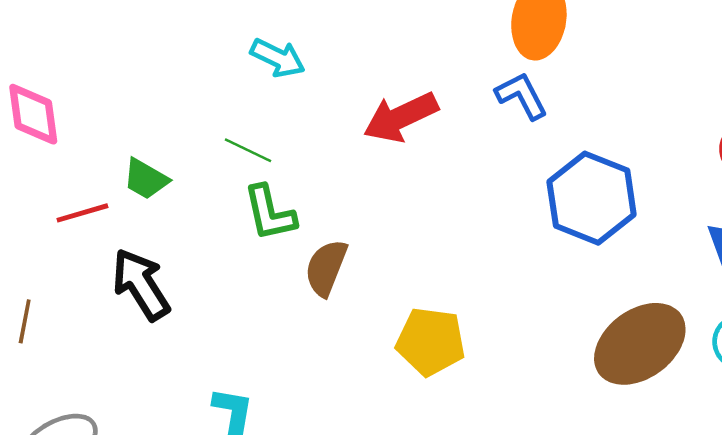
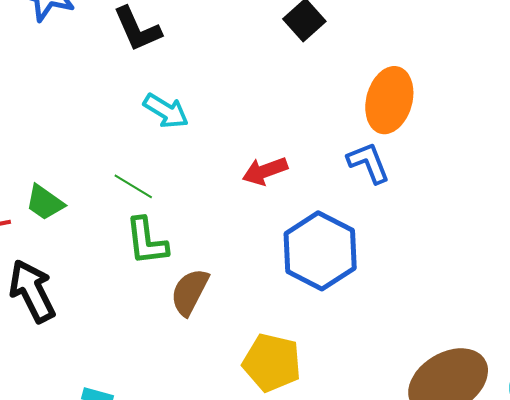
red arrow: (401, 117) -> (265, 171), size x0.7
blue hexagon: (592, 198) -> (320, 251), moved

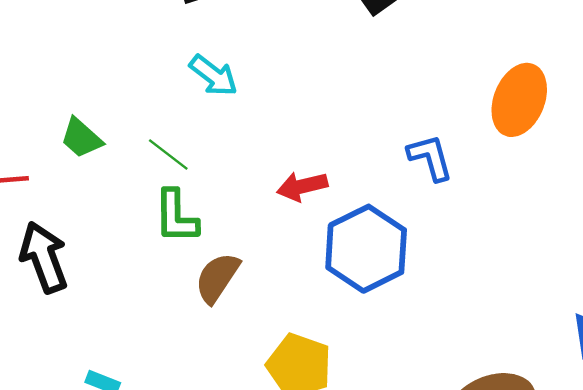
orange ellipse: (389, 100) -> (519, 100), moved
red arrow: (265, 171) -> (302, 186), moved
green trapezoid: (45, 202) -> (81, 138), moved

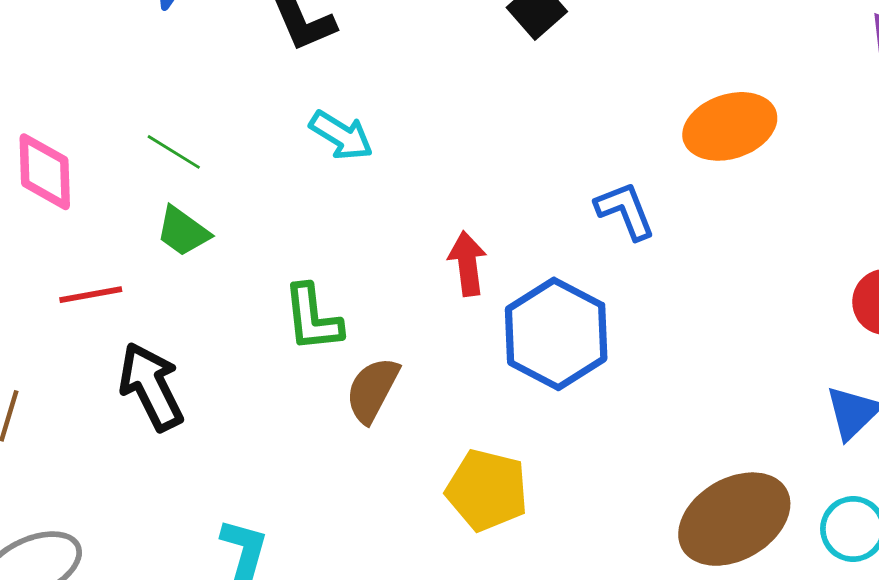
orange ellipse: (519, 100) -> (730, 126), turned 56
green line: (168, 155) -> (174, 152), moved
red arrow: (302, 186) -> (467, 264), turned 102

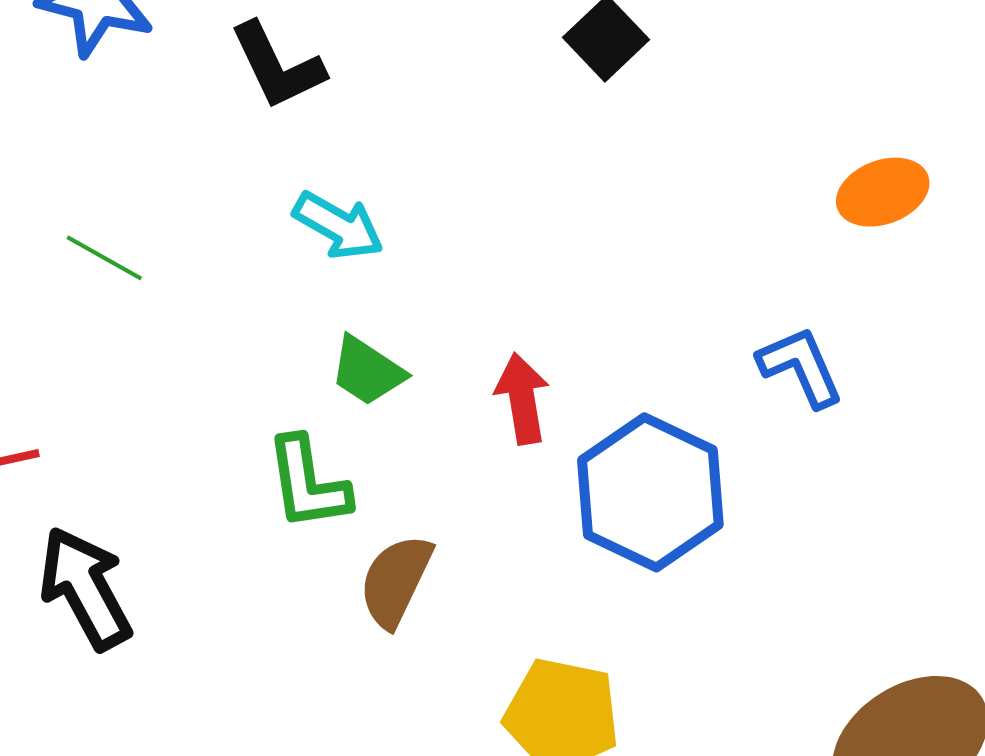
orange ellipse: (730, 126) -> (883, 192), size x0.7
blue L-shape: (625, 211) -> (801, 367), moved
green trapezoid: (183, 231) -> (367, 371), moved

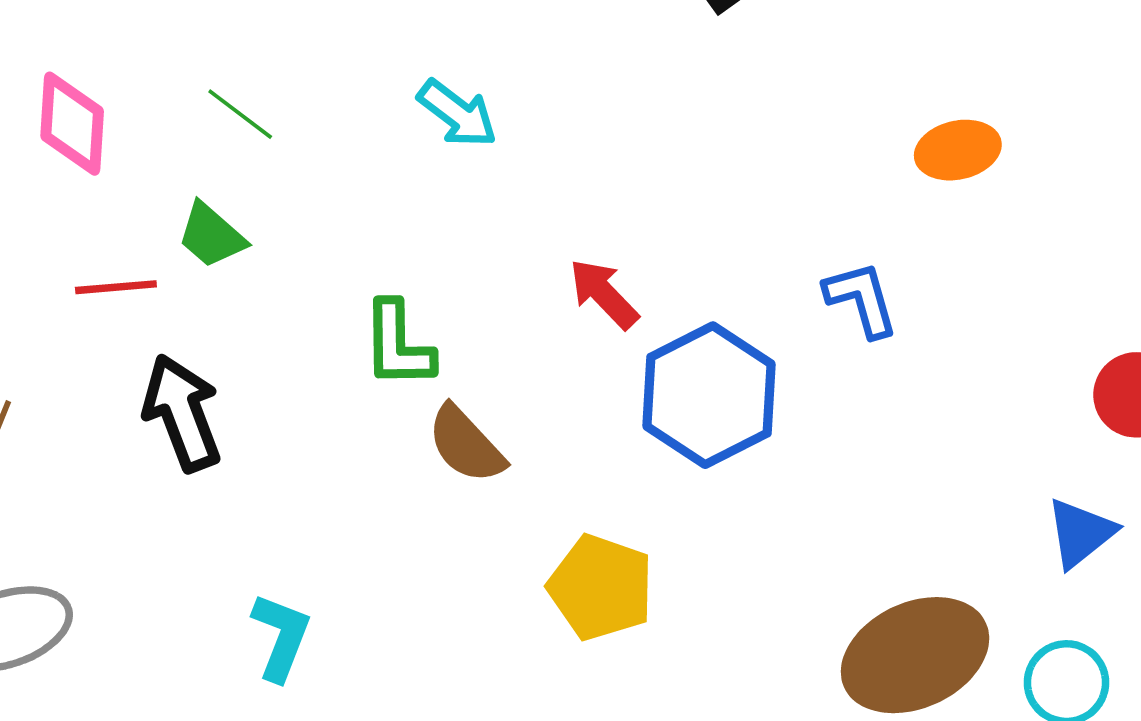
green trapezoid: (367, 371) -> (211, 235), moved
red arrow: (522, 399) -> (604, 294), turned -42
brown semicircle: (396, 581) -> (466, 444), turned -76

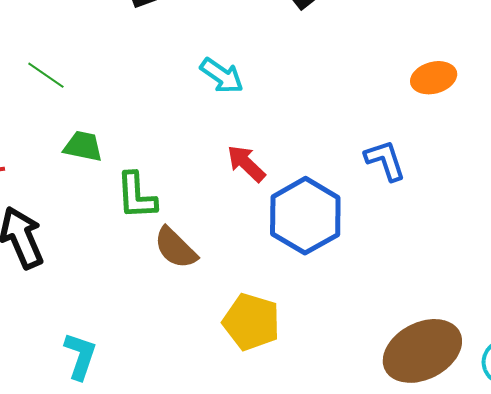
cyan arrow: (457, 114) -> (222, 76), moved
green trapezoid: (211, 235) -> (83, 146), moved, turned 153

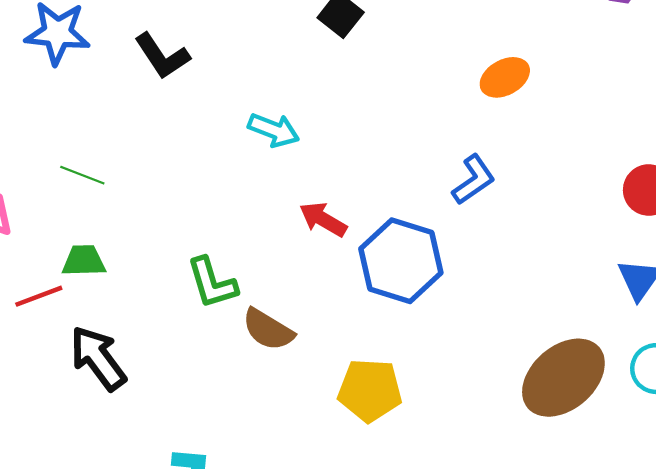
green trapezoid: (83, 146) -> (84, 261), moved
blue L-shape: (385, 160) -> (474, 180), turned 87

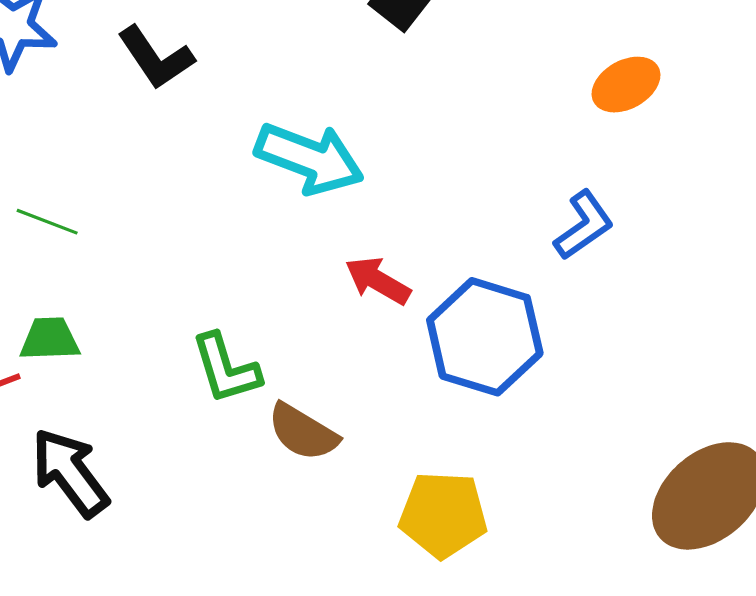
cyan arrow: (274, 130) -> (309, 158), size x1.5

